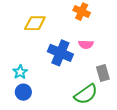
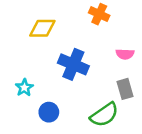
pink semicircle: (86, 44) -> (125, 54), moved
blue circle: (23, 92) -> (49, 112), moved

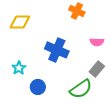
yellow diamond: (42, 28) -> (20, 22), moved
gray rectangle: (125, 89) -> (97, 69), turned 56

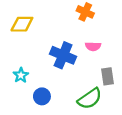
pink semicircle: (97, 42) -> (93, 46), moved
gray rectangle: (97, 69) -> (107, 76), turned -49

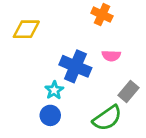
cyan star: (21, 75) -> (54, 90), moved
gray rectangle: (107, 76) -> (128, 92), turned 49

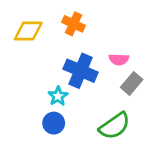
orange cross: (102, 15) -> (74, 24), moved
gray rectangle: (128, 92) -> (132, 83), moved

